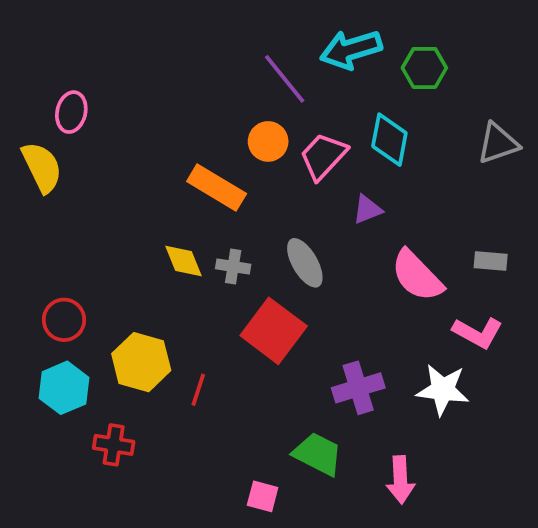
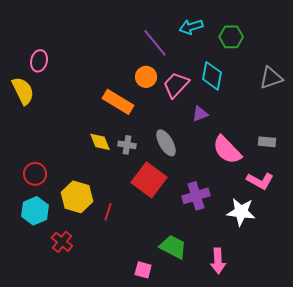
cyan arrow: (351, 50) -> (191, 27), size x0.7
purple cross: (358, 388) -> (196, 196), moved
red cross: (114, 445) -> (62, 242), turned 30

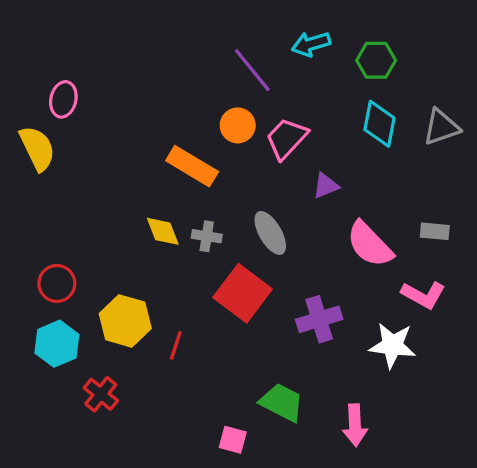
cyan diamond: (212, 76) -> (379, 124), moved

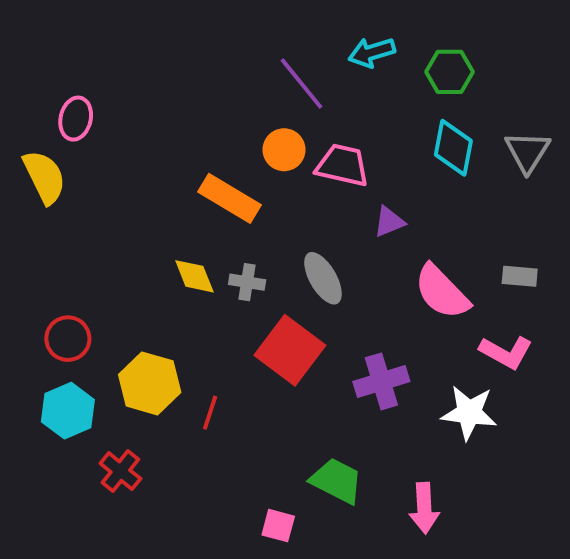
gray triangle: (441, 127) -> (527, 152), turned -39
pink trapezoid: (287, 138) -> (342, 165), turned 60

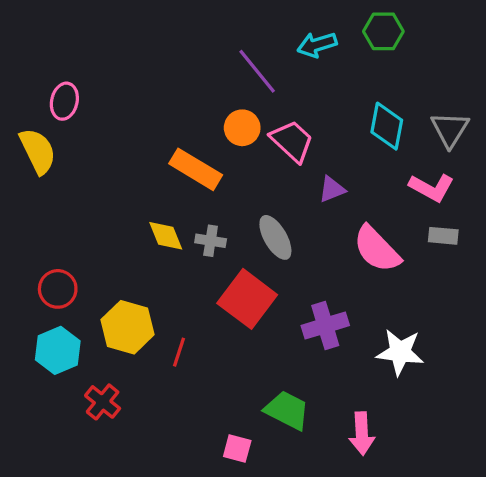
green hexagon: (450, 72) -> (383, 31), moved
pink trapezoid: (342, 165) -> (292, 141), turned 30
pink L-shape: (506, 352) -> (432, 188), moved

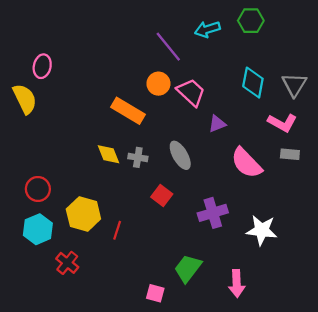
red square: (247, 299) -> (162, 196), size x0.6
green trapezoid: (287, 410) -> (188, 268), turned -80

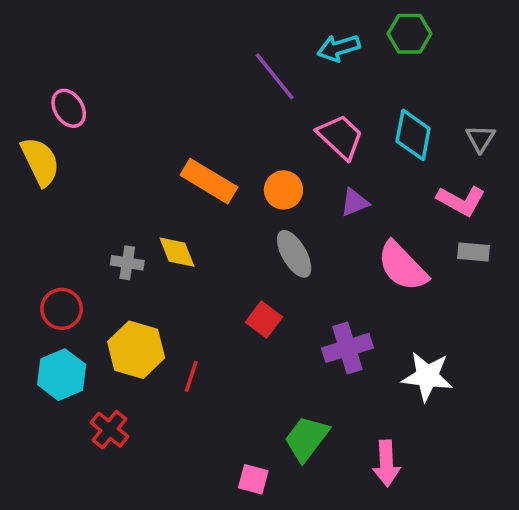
pink ellipse: (42, 66) -> (69, 108), turned -45
orange circle: (158, 84) -> (283, 190), moved
gray triangle: (294, 85) -> (481, 138), size x0.7
pink trapezoid: (191, 92) -> (340, 137), moved
gray cross: (138, 157) -> (127, 263), moved

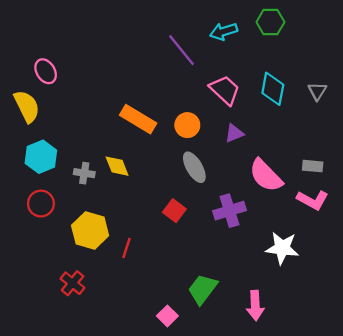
pink L-shape: (461, 201) -> (313, 200), moved
purple cross: (347, 348) -> (229, 211), moved
cyan hexagon: (62, 375) -> (41, 157), moved
pink square: (253, 479) -> (167, 316), turned 30

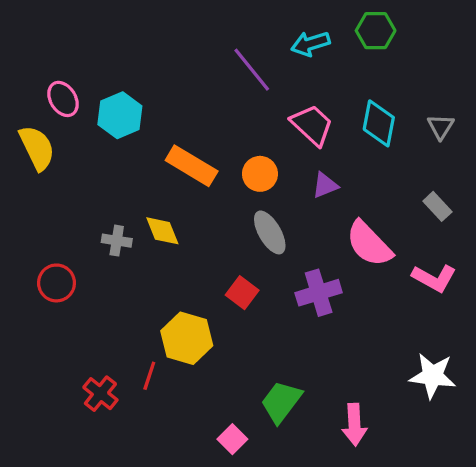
cyan hexagon: (41, 157) -> (120, 115), moved
gray rectangle: (313, 166) -> (437, 206), moved, turned 42
yellow hexagon: (90, 230) -> (187, 338), moved
red line: (126, 248) -> (149, 376), moved
white star: (282, 248) -> (433, 376), moved

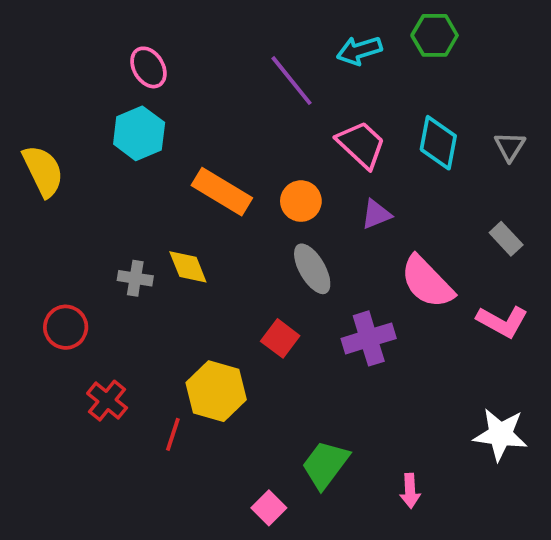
pink ellipse: (63, 99) -> (148, 67), moved
red cross: (100, 394) -> (107, 401), moved
pink arrow: (354, 425) -> (410, 491), size x0.7

